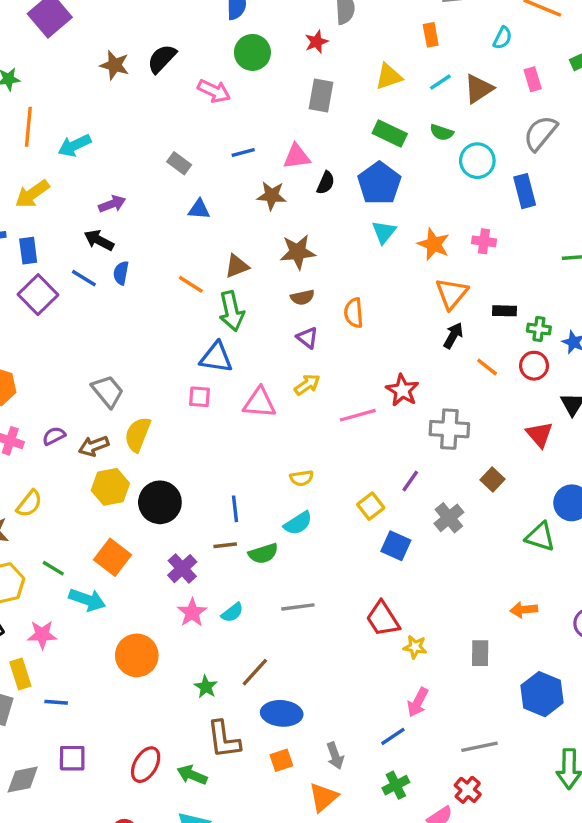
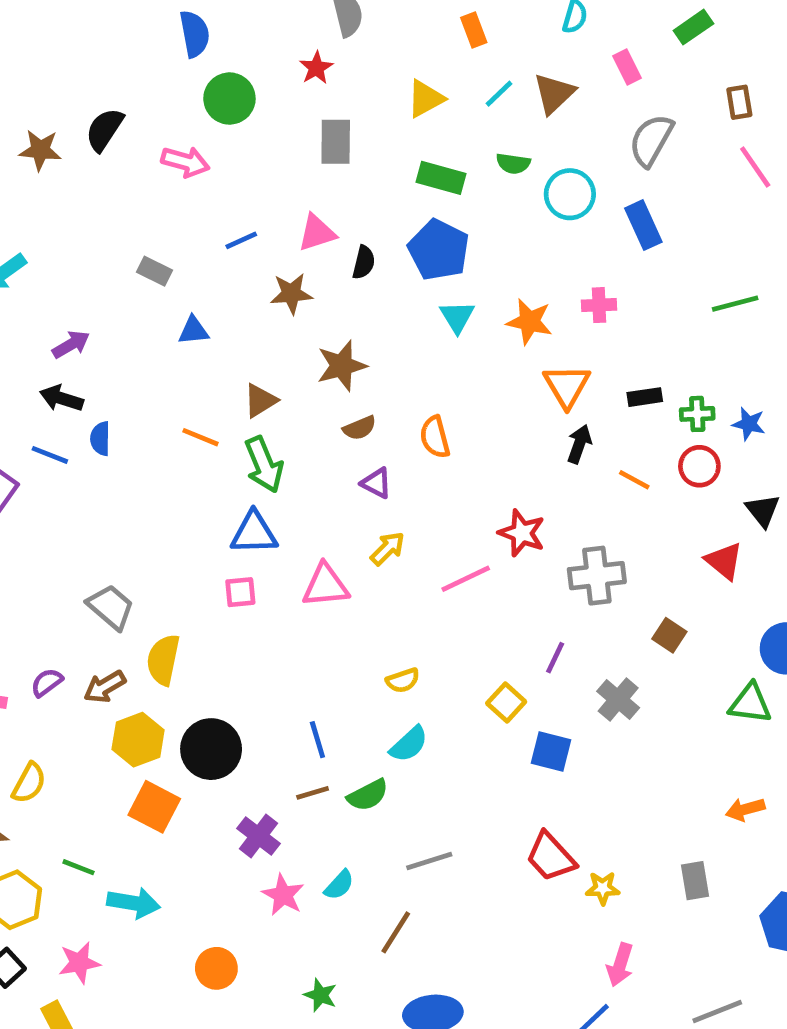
orange square: (112, 557) -> (154, 807), moved
orange circle: (137, 655) -> (216, 968), size x0.7
brown line: (255, 672) -> (396, 932), moved

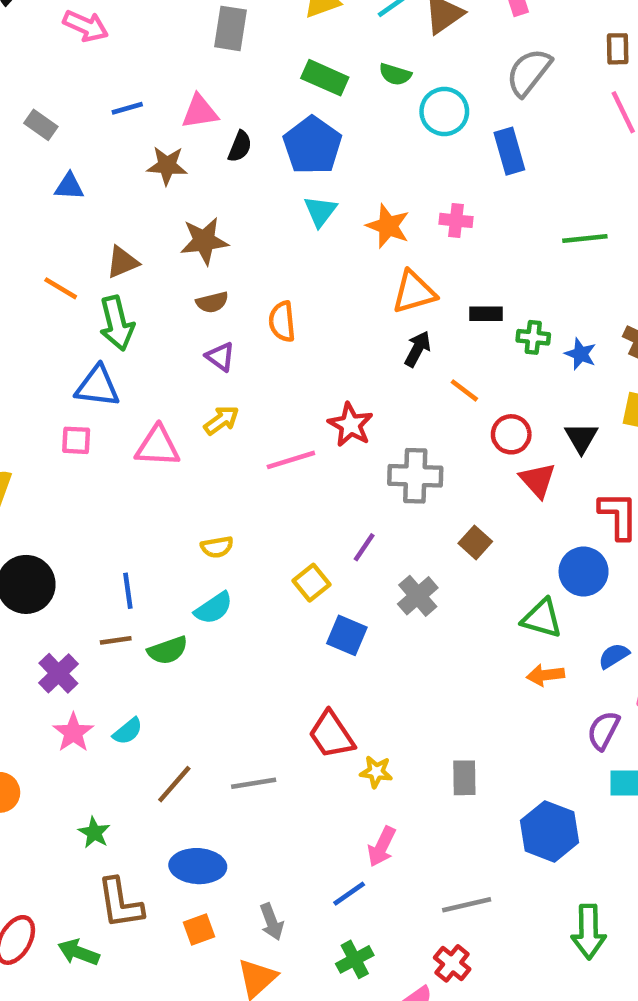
orange triangle: (567, 386) -> (414, 292), turned 36
red circle: (699, 466) -> (511, 434), moved
orange arrow: (745, 809) -> (545, 675), moved
gray line: (429, 861) -> (254, 783), moved

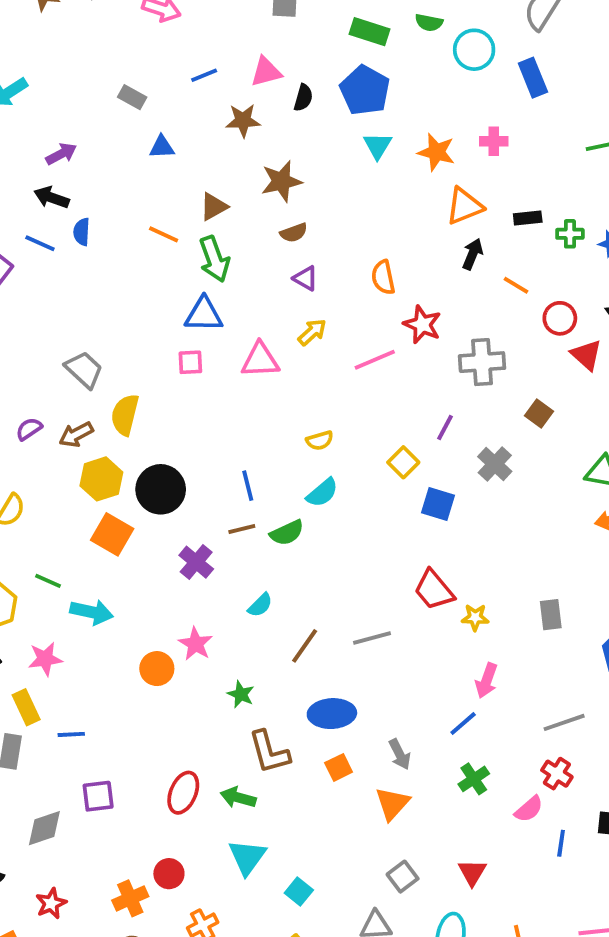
orange semicircle: (282, 322) -> (383, 277), moved
pink star: (73, 733) -> (196, 644), moved

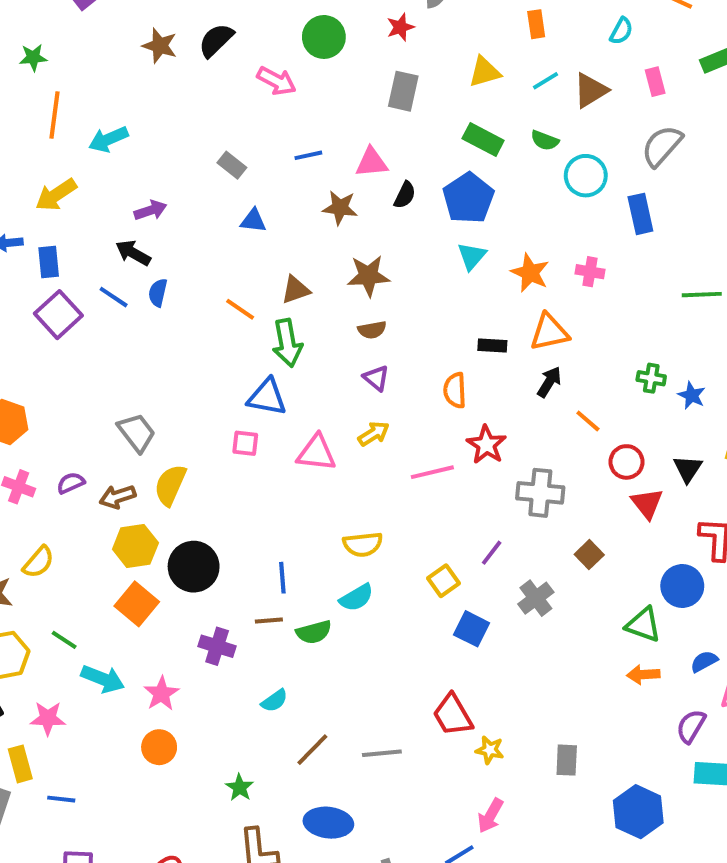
black rectangle: (528, 218) -> (492, 346), moved
yellow semicircle: (320, 440) -> (363, 544), size x1.4
purple cross: (196, 562) -> (217, 646), turned -32
pink star: (196, 644) -> (161, 694), moved

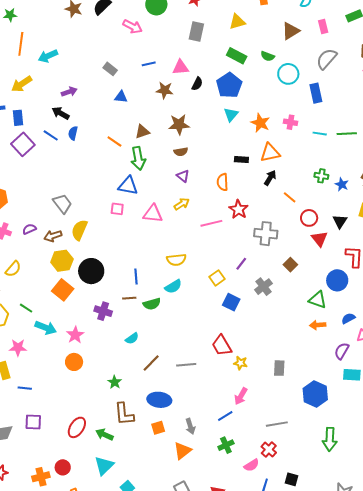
cyan line: (546, 81) -> (320, 134), moved, turned 40

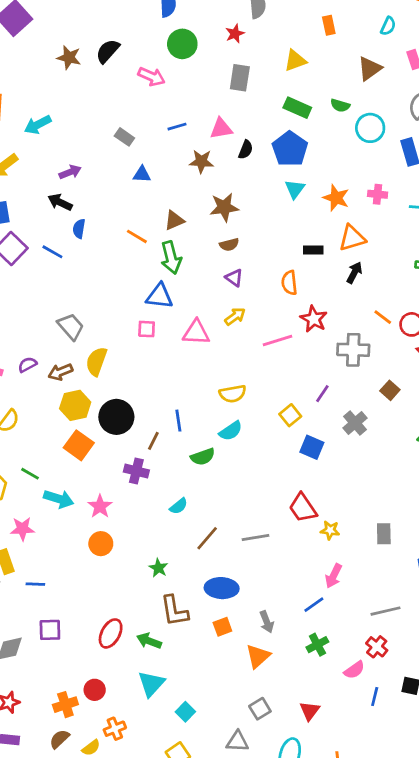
blue line: (51, 135) -> (52, 252), moved
orange line: (290, 197) -> (383, 317), moved
brown line: (129, 298) -> (153, 441), moved, turned -56

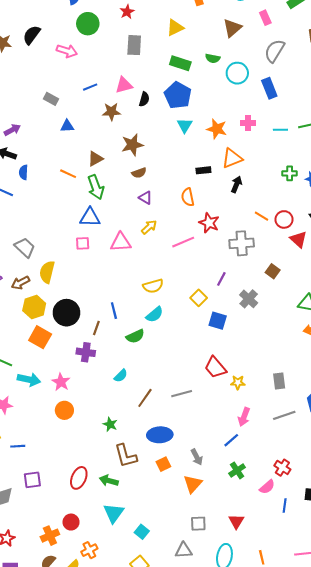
gray line: (385, 611) -> (284, 415), moved
gray square: (260, 709) -> (198, 524), turned 35

